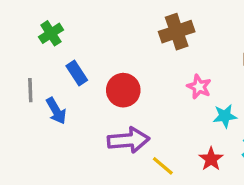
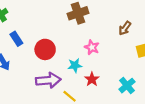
cyan star: (225, 116) -> (75, 65), moved
red star: (211, 159) -> (92, 79), moved

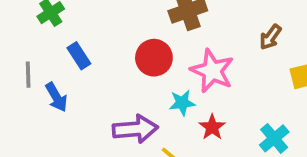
pink star: (92, 47) -> (212, 71), size x1.6
red circle: (45, 49) -> (154, 58), moved

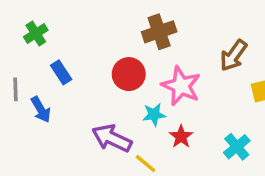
brown arrow: (270, 37) -> (233, 55), size x1.4
purple arrow: (135, 129) -> (112, 138), turned -150

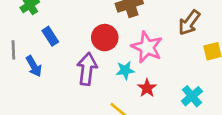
purple arrow: (112, 138) -> (87, 69), moved, turned 72

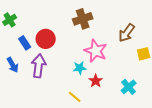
red circle: (105, 38) -> (46, 39), moved
purple arrow: (87, 69) -> (39, 66), moved

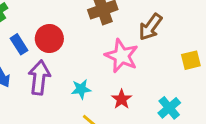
brown arrow: (127, 33) -> (150, 27), moved
cyan star: (80, 68) -> (81, 89), moved

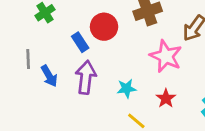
red circle: (49, 39) -> (104, 27), moved
blue rectangle: (19, 44) -> (80, 42), moved

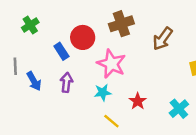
pink star: (166, 56) -> (111, 64), moved
purple arrow: (86, 77) -> (66, 82), size x0.7

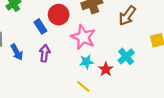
cyan star: (103, 92) -> (86, 62), moved
cyan cross: (179, 109) -> (126, 56), moved

